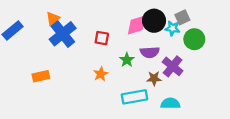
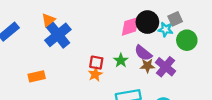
red square: (102, 38) -> (96, 63), moved
purple semicircle: (150, 52) -> (143, 53), turned 42
brown star: (154, 78) -> (147, 66), moved

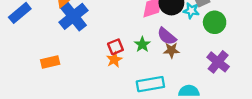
red square: (96, 63) -> (115, 47), turned -32
purple cross: (166, 67) -> (218, 62), moved

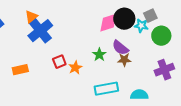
red square: (115, 47) -> (59, 62), moved
purple cross: (218, 62) -> (164, 70), turned 30

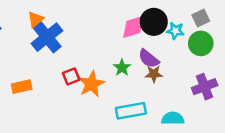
gray square: (150, 16) -> (201, 18), moved
orange star: (75, 68) -> (91, 84), size x1.5

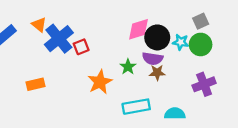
orange triangle: (36, 19) -> (39, 25), moved, turned -42
black circle: (154, 22) -> (157, 37), moved
cyan star: (175, 31) -> (181, 42), moved
purple semicircle: (149, 59) -> (153, 59), turned -30
red square: (71, 76) -> (81, 47), moved

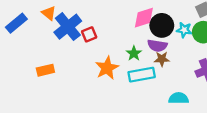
cyan rectangle: (136, 107) -> (142, 75), moved

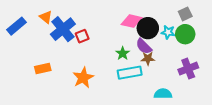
pink diamond: (144, 18) -> (132, 21), turned 30
purple semicircle: (157, 46) -> (144, 46), turned 36
orange star: (107, 68) -> (83, 78), moved

